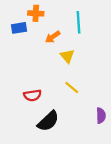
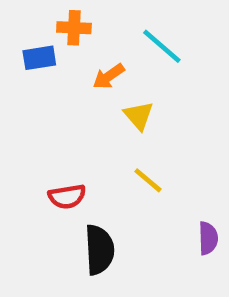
cyan line: (78, 22) -> (162, 46), turned -45
black semicircle: (48, 121) -> (99, 250), turned -50

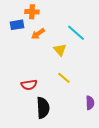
cyan line: (162, 46) -> (76, 33), moved
orange arrow: (109, 76) -> (38, 34), moved

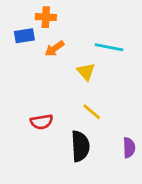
cyan line: (76, 33) -> (109, 47), turned -30
black semicircle: (43, 108) -> (80, 146), moved

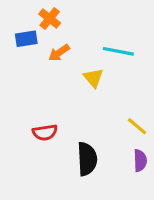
orange cross: (46, 17) -> (50, 19), turned 36
yellow line: (92, 112) -> (137, 126), moved

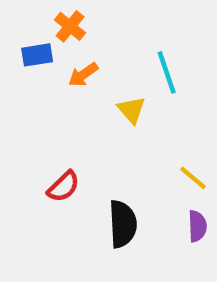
cyan line: (118, 51) -> (167, 72), turned 60
red semicircle: (45, 132) -> (63, 187), turned -35

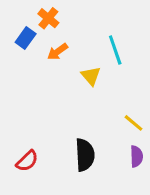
blue rectangle: (37, 55) -> (26, 38), turned -45
red semicircle: (63, 187) -> (27, 161), moved

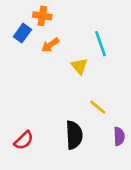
orange cross: (48, 18) -> (42, 16), turned -30
yellow line: (133, 123) -> (98, 107), moved

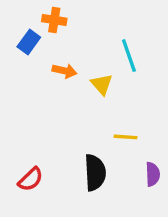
orange arrow: (50, 45) -> (64, 71), moved, turned -132
yellow line: (98, 107) -> (125, 137), turned -36

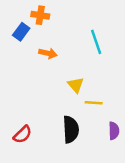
yellow triangle: (102, 84) -> (76, 85), moved

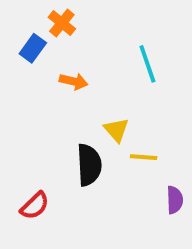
orange cross: (40, 15) -> (62, 23), turned 30
black semicircle: (71, 129) -> (89, 165), moved

